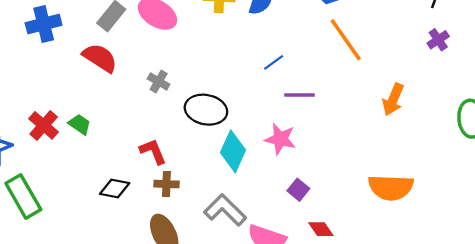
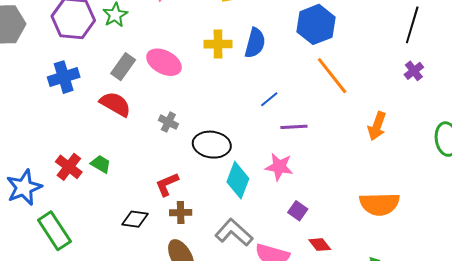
red L-shape: (153, 151) -> (167, 184), turned -88

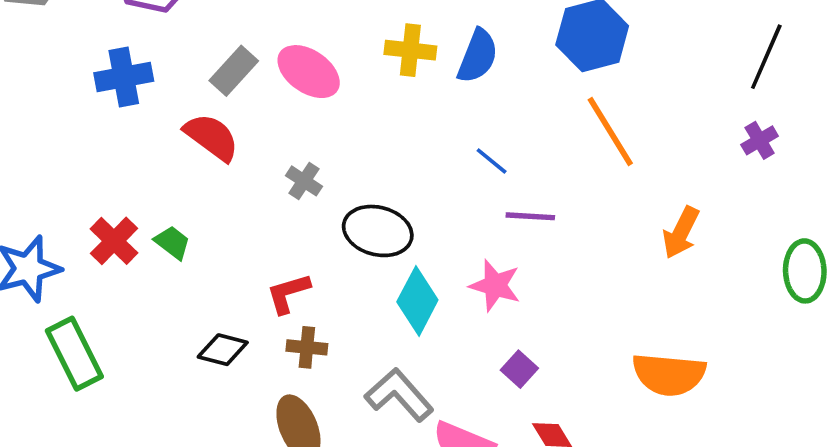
blue line: (269, 99) -> (492, 161), turned 72

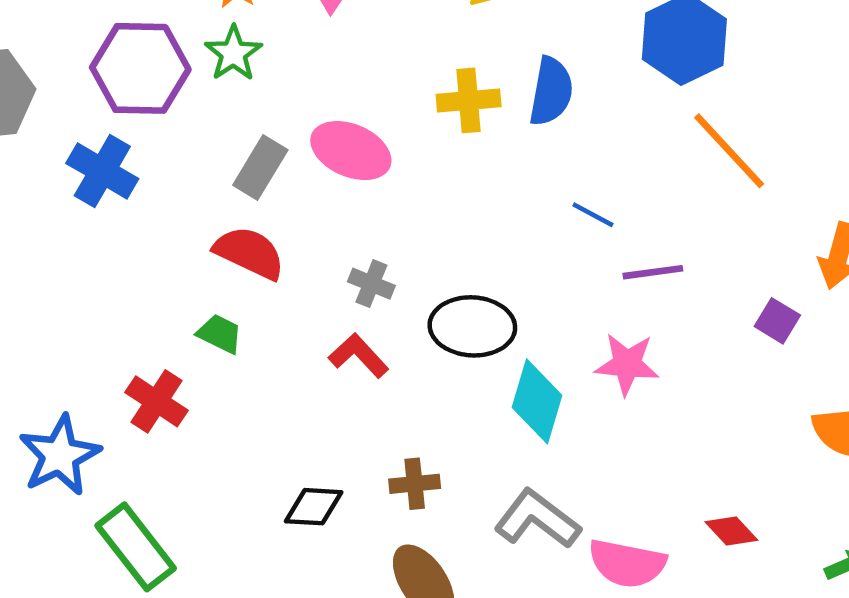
blue cross: (124, 77) -> (102, 171), moved, turned -38
green trapezoid: (172, 243) -> (220, 334), moved
red L-shape: (288, 293) -> (359, 356), moved, turned 75
purple square: (519, 369) -> (777, 321), moved

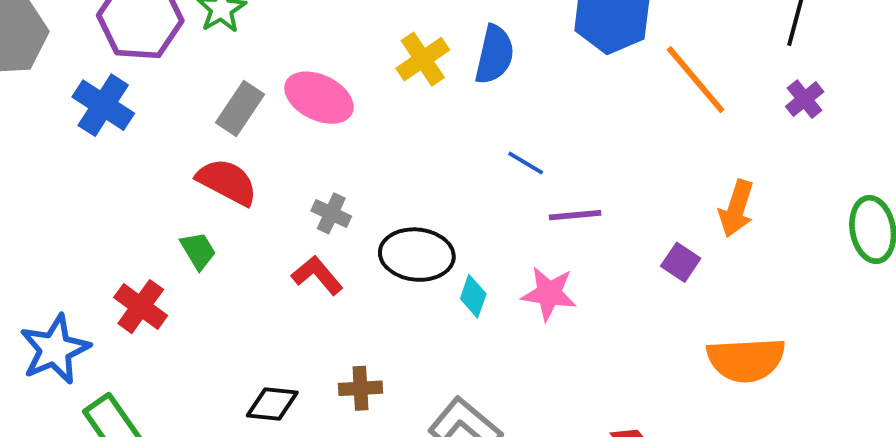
yellow cross: (469, 100) -> (423, 59), turned -32
orange line: (729, 151) -> (696, 80), moved
green trapezoid: (220, 334) -> (198, 251), turned 30
cyan diamond: (537, 401) -> (473, 296), moved, size x0.6

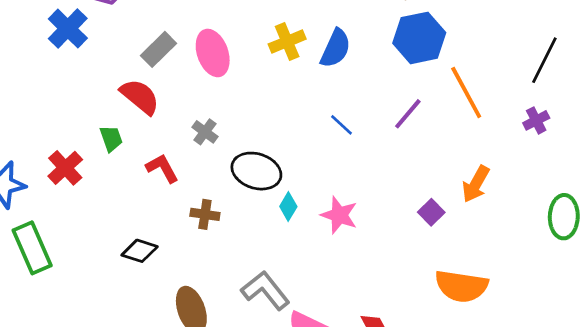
pink ellipse: (319, 98) -> (213, 53), turned 33
purple line: (575, 215) -> (408, 114), moved, turned -56
red L-shape: (317, 275) -> (162, 168), moved
brown cross: (361, 388) -> (205, 214), moved

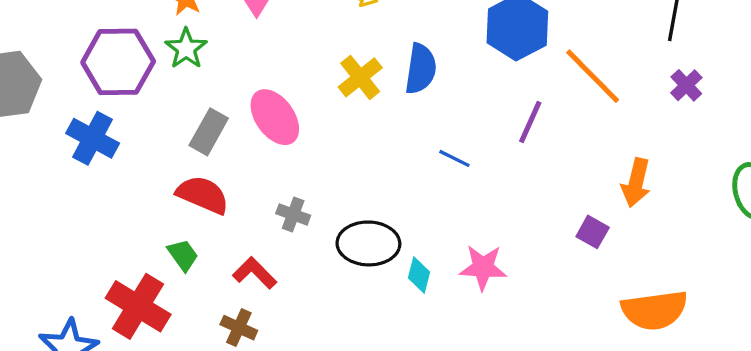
red cross: (65, 168) -> (138, 306), size x1.4
brown cross: (205, 214) -> (239, 328), moved, turned 32

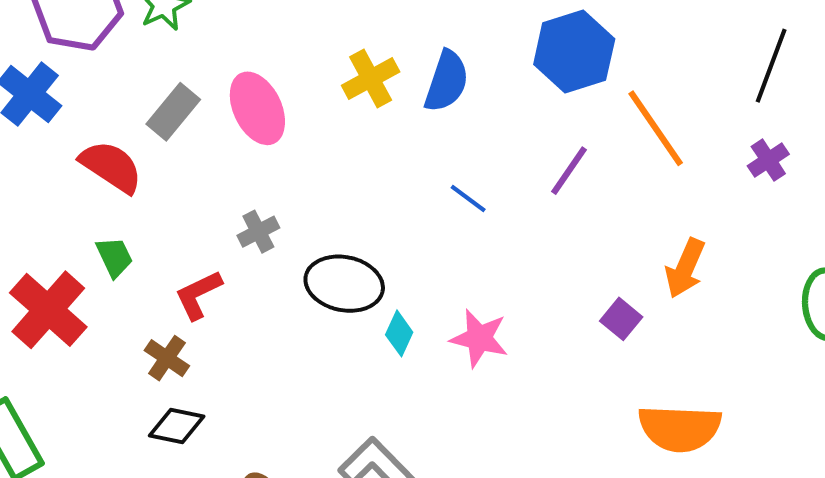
red semicircle: (203, 195) -> (111, 167), moved
gray cross: (293, 214) -> (258, 232), turned 32
red L-shape: (255, 273) -> (198, 295), turned -81

